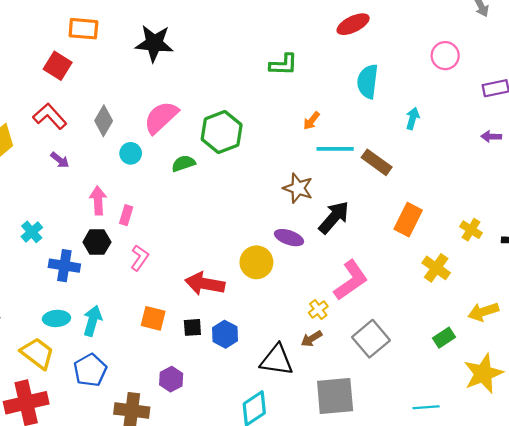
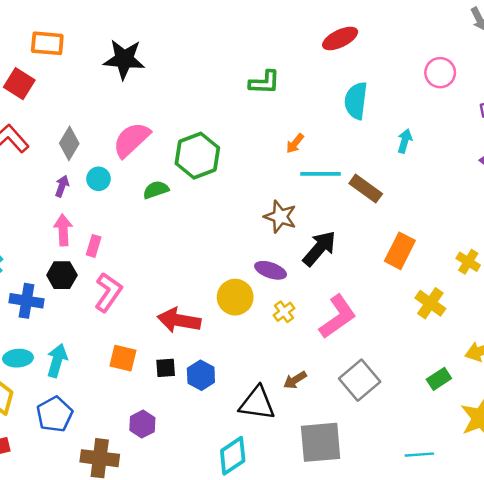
purple arrow: (60, 160) -> (62, 186), moved, turned -108
pink L-shape: (140, 258) -> (108, 292), size x1.4
yellow cross: (318, 309) -> (284, 312), moved

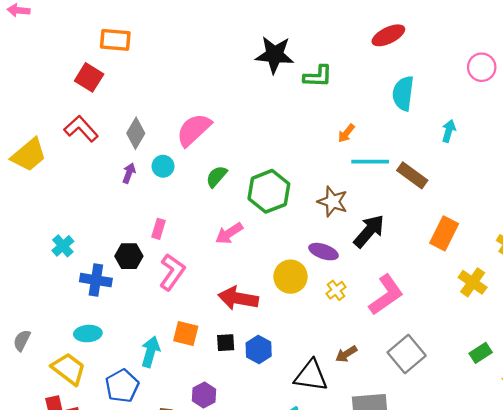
black star: (124, 59) -> (275, 55), moved
green hexagon: (197, 156) -> (269, 191), moved
green semicircle: (156, 190) -> (217, 176), turned -30
pink arrow: (63, 230) -> (229, 233), moved, turned -120
cyan arrow: (57, 361) -> (151, 352), moved

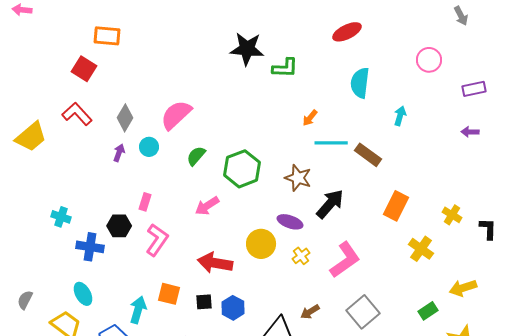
cyan cross: (63, 246) -> (61, 217), turned -30
cyan ellipse: (88, 334) -> (83, 294), turned 65

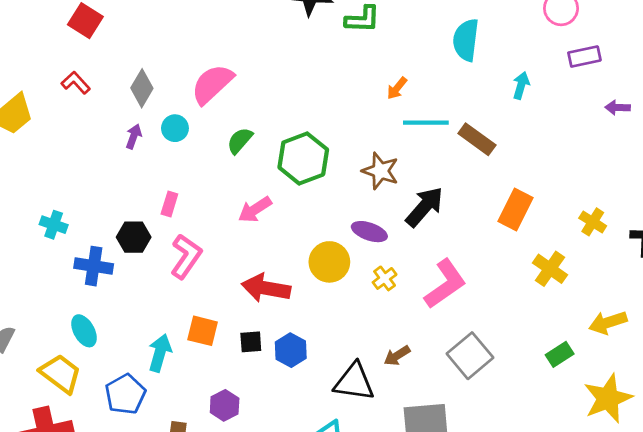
purple rectangle: (474, 89) -> (584, 56), moved
red L-shape: (77, 114) -> (76, 83), size x0.7

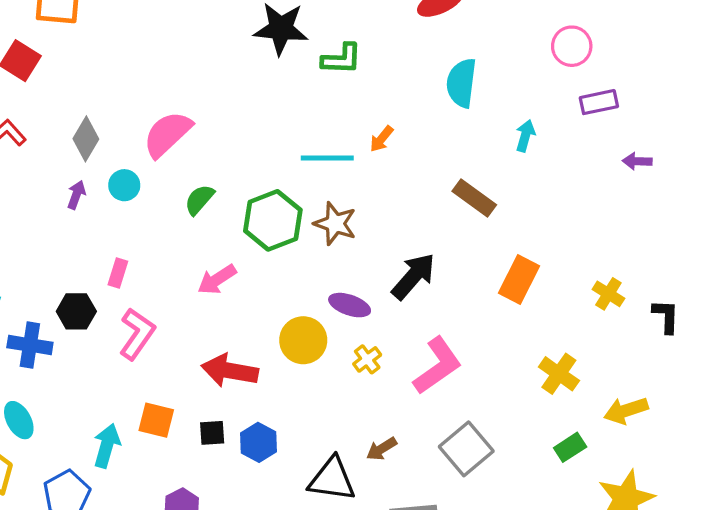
cyan line: (426, 123) -> (327, 158), moved
brown star: (380, 171) -> (335, 224), moved
yellow cross: (550, 269) -> (559, 374), moved

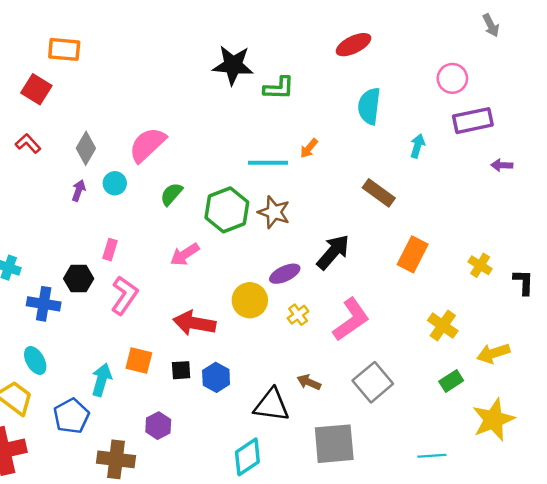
purple rectangle: (599, 102) -> (473, 121), size x1.4
purple ellipse: (350, 305) -> (285, 274), turned -44
brown arrow: (382, 449) -> (309, 382), turned 55

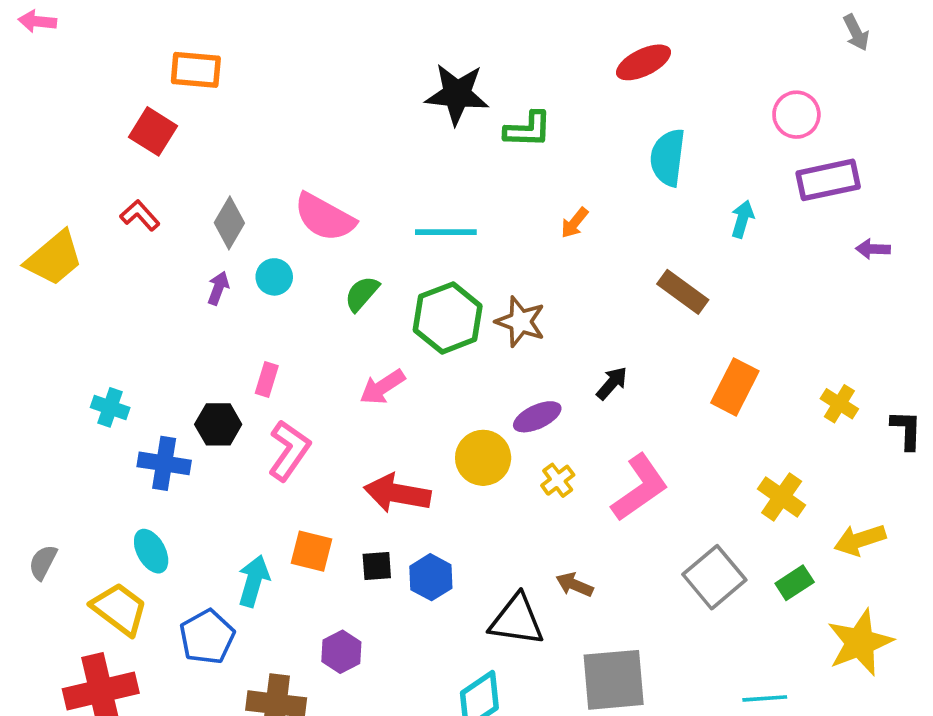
pink semicircle: (147, 145) -> (325, 217), turned -108
cyan line: (268, 163) -> (446, 232), moved
black arrow: (333, 252) -> (612, 383), size x0.6
gray square: (373, 382) -> (714, 577), moved

